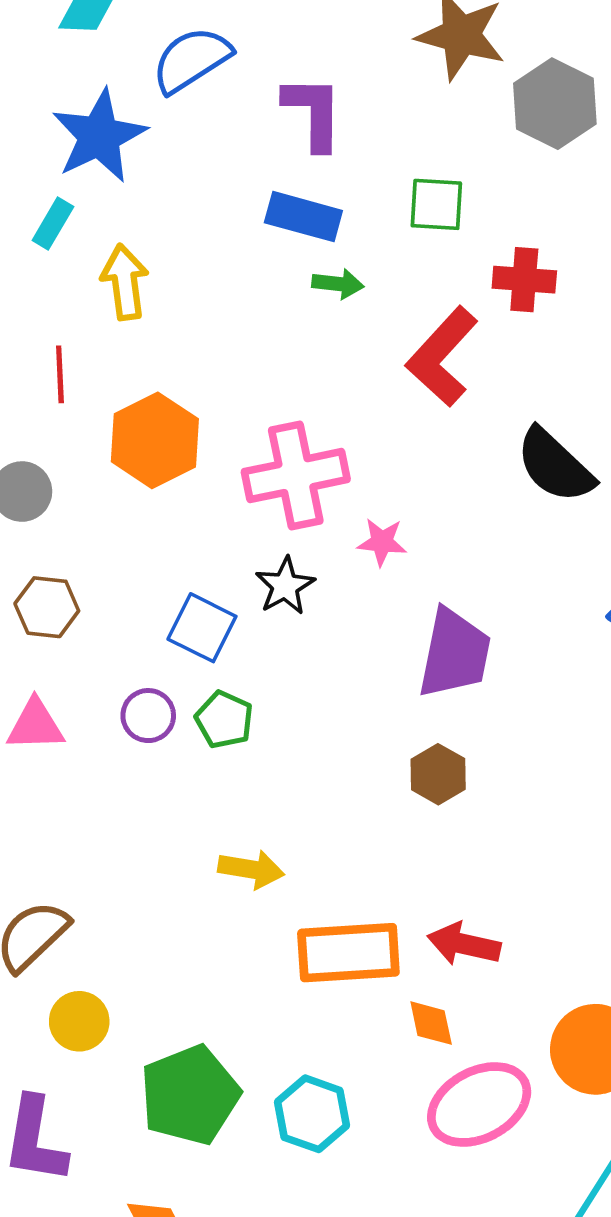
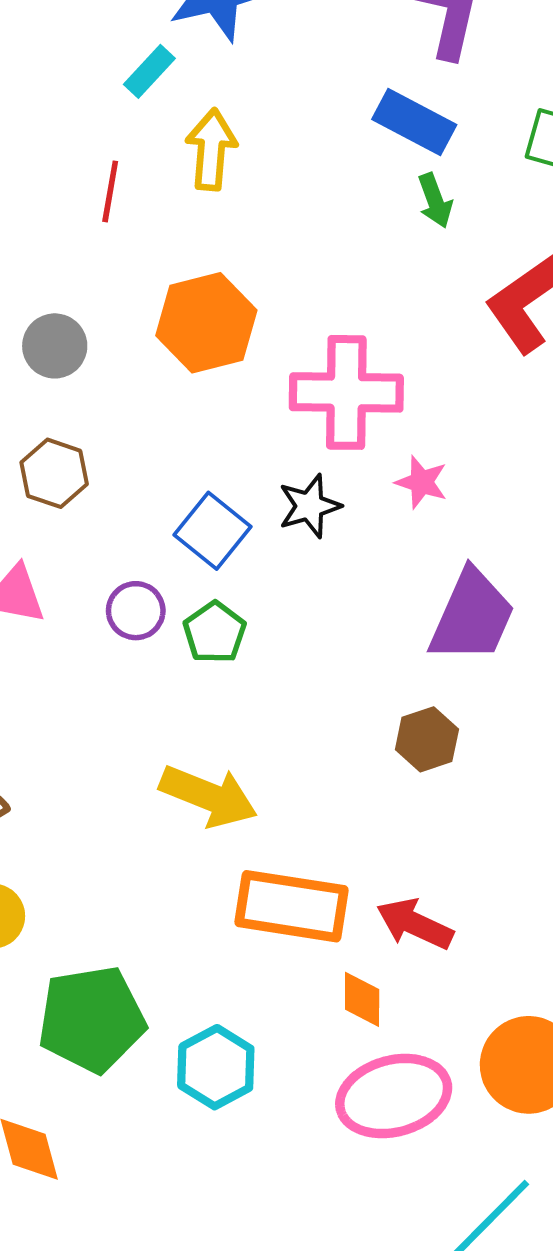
green arrow: (338, 284) -> (435, 201), turned 51
red line: (60, 374) -> (110, 191), moved
yellow arrow: (251, 869) -> (208, 796), size x1.4

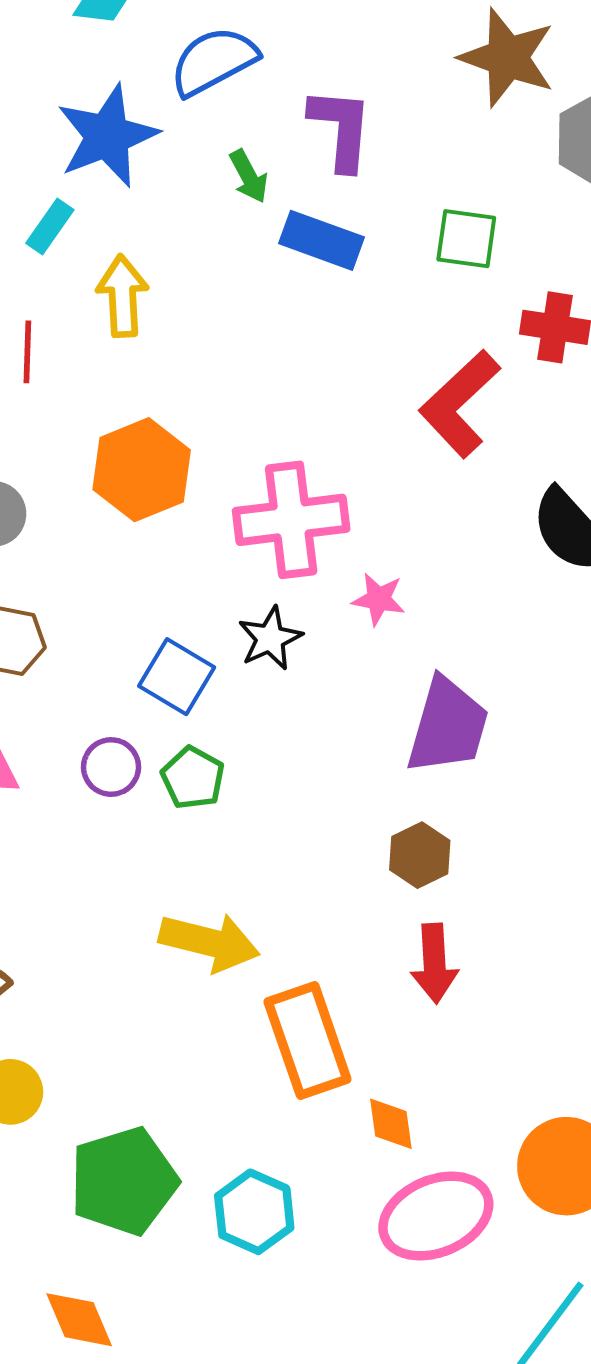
green arrow: (435, 201) -> (249, 176), moved
orange rectangle: (291, 906) -> (308, 1041), turned 70
red arrow: (415, 924) -> (434, 963), moved, turned -110

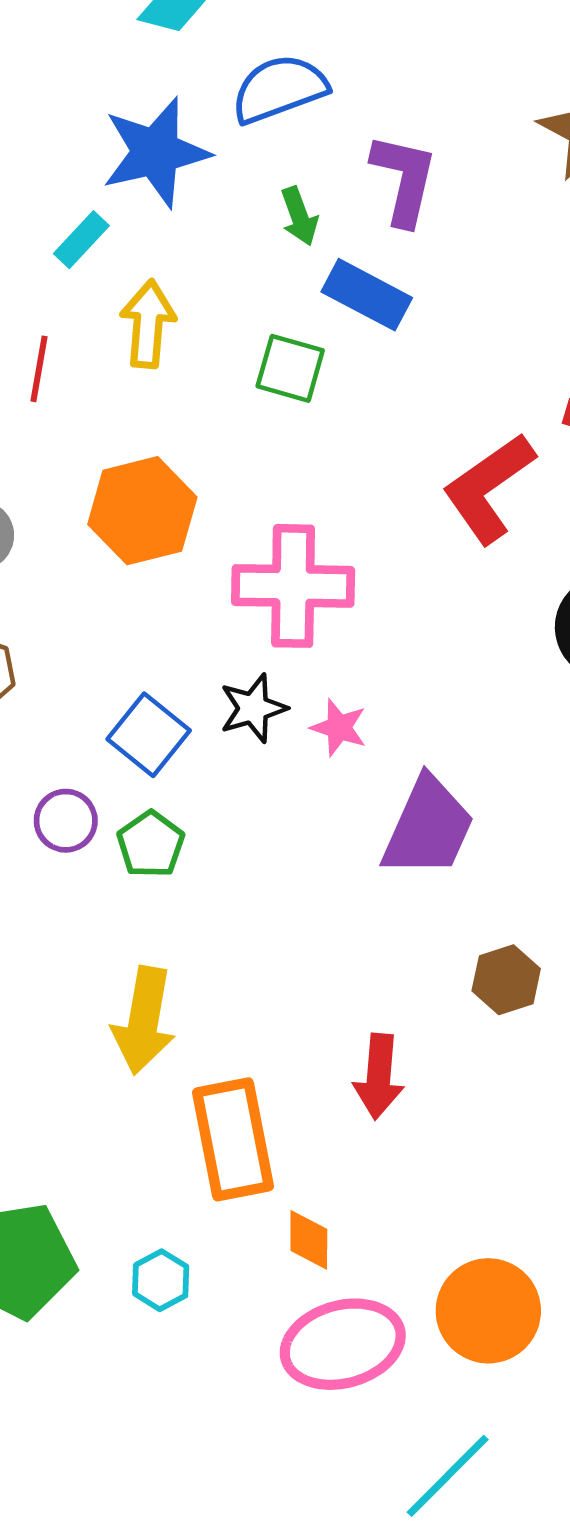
green square: (466, 239) -> (290, 368), moved
pink star: (379, 599) -> (339, 728), moved
brown hexagon: (420, 855) -> (506, 980), moved
yellow arrow: (209, 942) -> (144, 1021), turned 78
cyan hexagon: (254, 1212) -> (161, 1280), moved, size x0.7

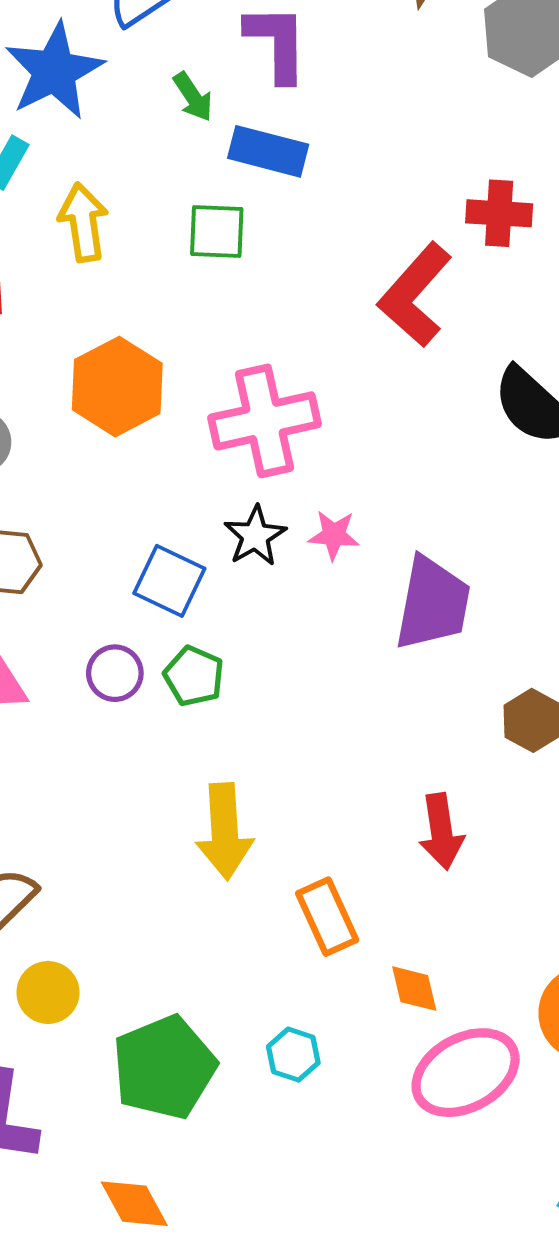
orange rectangle: (233, 1139) -> (327, 917), size x0.7

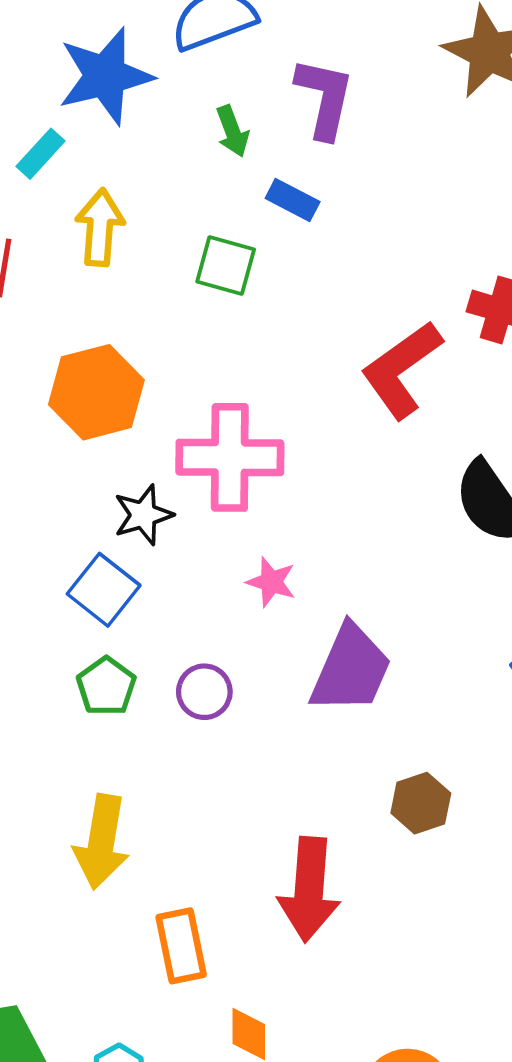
blue rectangle: (268, 151) -> (293, 200), size x0.7
black star: (255, 536) -> (143, 515), moved
purple circle: (115, 673) -> (204, 692), moved
red arrow: (441, 831) -> (309, 889), size x1.4

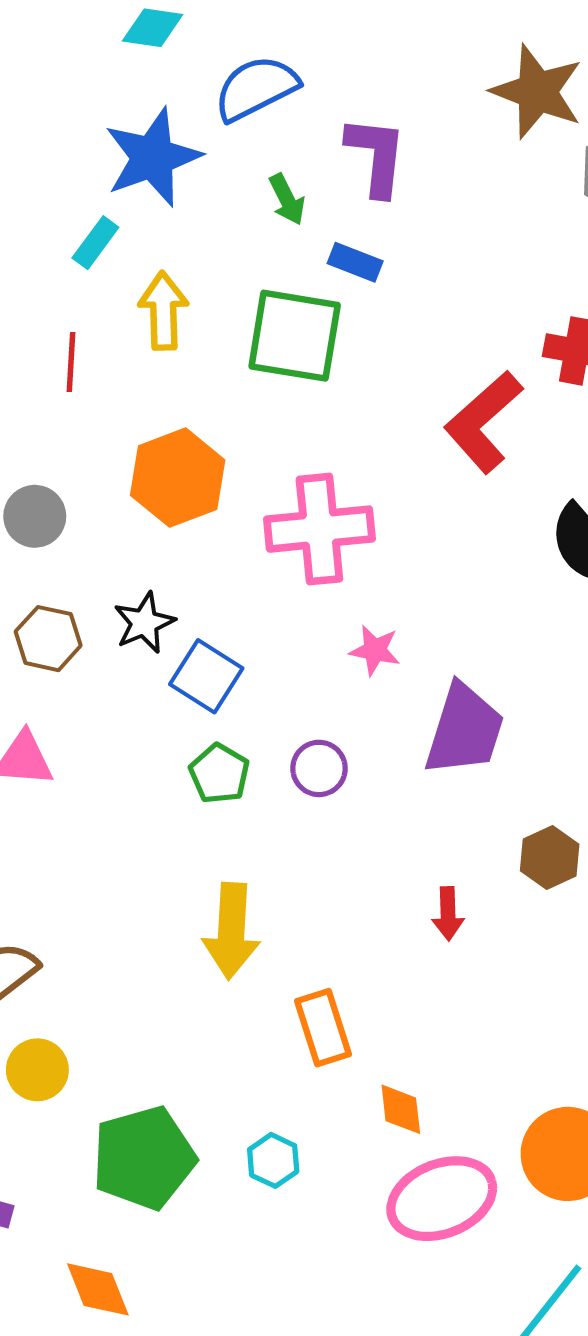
green square: (226, 266) -> (295, 336), size x1.6
black star: (143, 515) -> (144, 623), moved
red arrow: (309, 889) -> (448, 914), moved, size x0.5

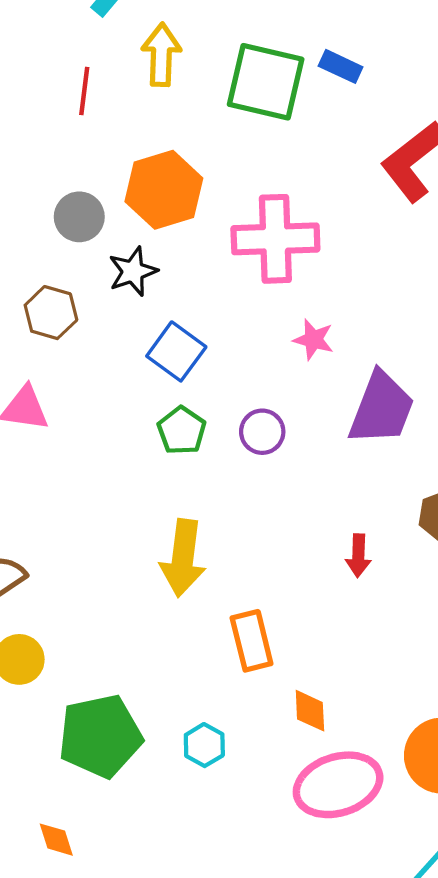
blue rectangle: (355, 262) -> (341, 66), moved
gray circle: (35, 516) -> (79, 217), moved
black star: (144, 623) -> (133, 271), moved
orange diamond: (98, 1289) -> (56, 840), size x0.7

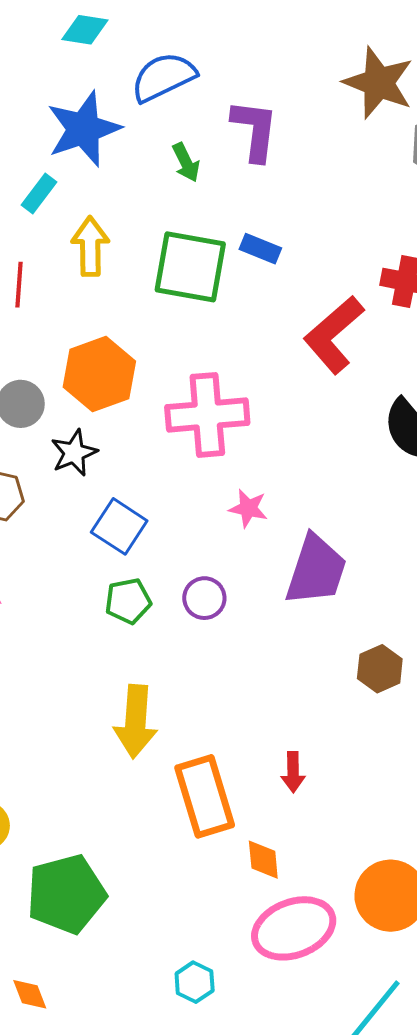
green pentagon: (182, 431) -> (128, 601), turned 30
red arrow: (358, 556) -> (293, 772), moved
orange rectangle: (252, 641) -> (205, 796), size x1.4
cyan hexagon: (204, 745) -> (195, 982), moved

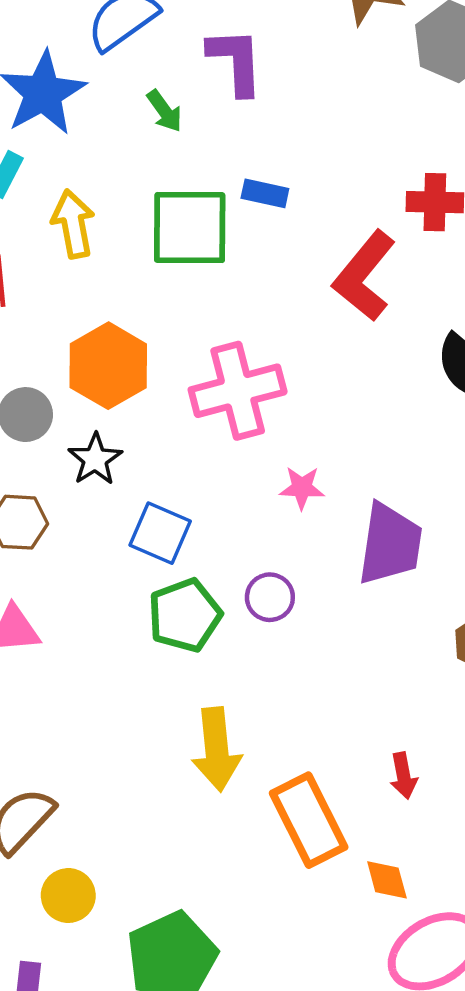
green pentagon: (128, 601) -> (185, 615), size x1.4

